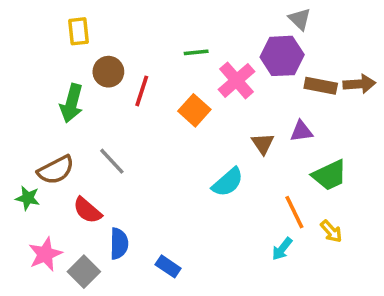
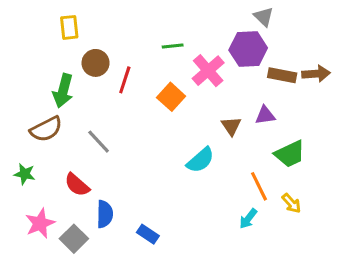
brown semicircle: (56, 170) -> (46, 129), moved

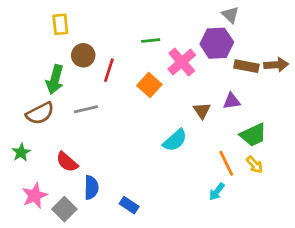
gray line: (99, 142) -> (86, 109), moved, turned -60
green star: (25, 174) -> (21, 152), turned 30
yellow arrow: (291, 203) -> (255, 165), moved

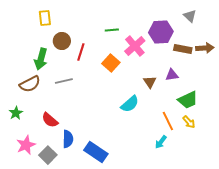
gray triangle: (230, 15) -> (190, 16), moved
blue rectangle: (129, 205) -> (96, 152), size x1.6

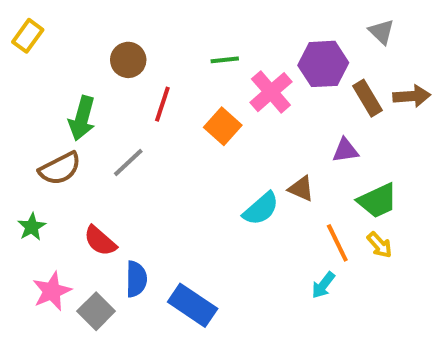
yellow rectangle: (45, 18) -> (28, 36), moved, turned 42
brown circle: (62, 41) -> (128, 60), moved
brown rectangle: (183, 49) -> (367, 98), turned 48
gray line: (64, 81) -> (128, 162), turned -30
brown triangle: (150, 82) -> (301, 189), moved, turned -32

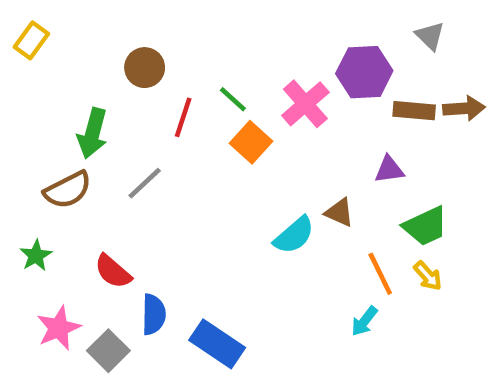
green line: (225, 60) -> (233, 99), moved, turned 48
brown rectangle: (367, 98) -> (414, 111), turned -54

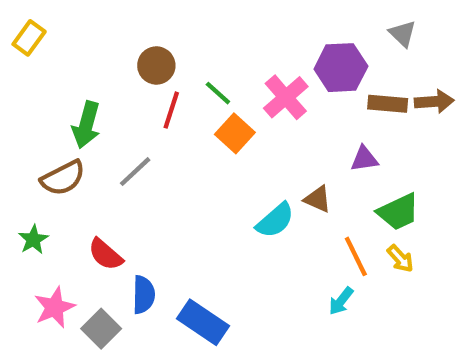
brown circle: (145, 68) -> (156, 65), moved

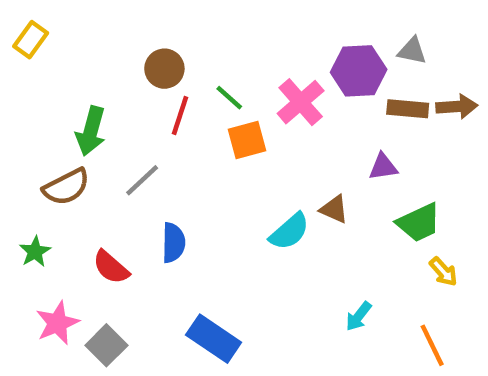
gray triangle: (402, 34) -> (412, 51), moved, turned -32
orange square: (235, 133) -> (247, 140), turned 33
orange line: (356, 256) -> (432, 345), moved
yellow arrow: (400, 259) -> (443, 272), moved
blue semicircle: (144, 295) -> (173, 243), moved

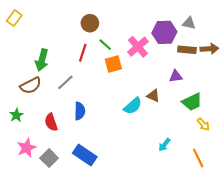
brown circle: (164, 69) -> (90, 23), moved
red semicircle: (111, 267) -> (51, 122), turned 30
blue rectangle: (214, 339) -> (85, 155), moved

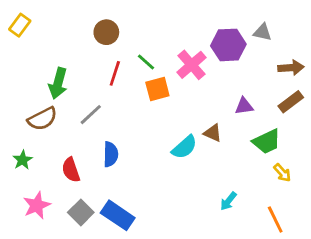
brown circle: (90, 23) -> (106, 32), moved
brown rectangle: (187, 50) -> (291, 102), moved, turned -42
gray square: (49, 158) -> (81, 212), moved

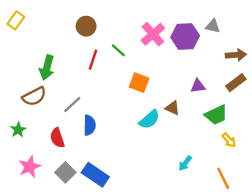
pink cross: (191, 65) -> (153, 34), moved
orange square: (157, 89) -> (139, 83), moved, turned 36
gray line: (91, 115) -> (72, 104), moved

